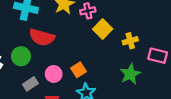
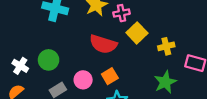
red semicircle: (42, 37) -> (103, 44), moved

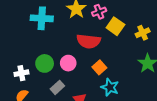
white cross: (20, 66) -> (21, 73), turned -32
pink circle: (83, 80) -> (68, 63), moved

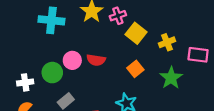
red semicircle: (89, 41) -> (96, 60), moved, size x0.7
pink circle: (68, 63) -> (72, 60), moved
orange square: (99, 67) -> (135, 69), moved

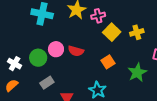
yellow cross: (167, 42) -> (137, 32), moved
white cross: (25, 82) -> (15, 64), turned 32

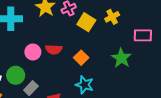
green circle: (38, 58) -> (16, 75), moved
orange square: (108, 62) -> (81, 58), moved

